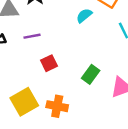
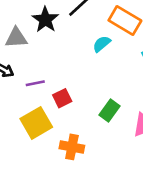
purple line: (32, 36) -> (35, 83), moved
yellow square: (24, 102) -> (36, 123), moved

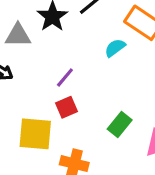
purple line: (35, 83) -> (65, 78), moved, turned -42
yellow square: (36, 123) -> (35, 134), turned 32

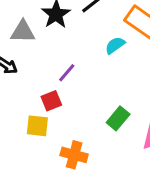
red square: (66, 107) -> (51, 101), moved
yellow square: (35, 134) -> (37, 126), size x0.7

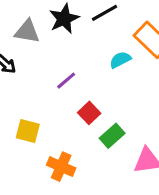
red square: (51, 101) -> (89, 113), moved, turned -30

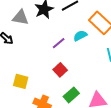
purple line: (66, 81) -> (59, 43), moved
green rectangle: (112, 136) -> (71, 95), moved

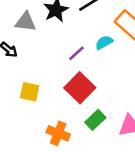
red square: (60, 70) -> (80, 88), size x1.6
yellow square: (21, 81) -> (30, 92), moved

